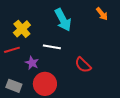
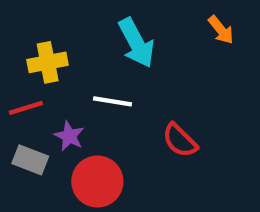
yellow cross: (22, 29) -> (48, 62), turned 30
gray rectangle: (14, 86) -> (30, 160), moved

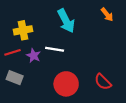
purple star: (69, 136) -> (34, 56), moved
red semicircle: (180, 140) -> (103, 82), moved
red circle: (97, 182) -> (66, 84), moved

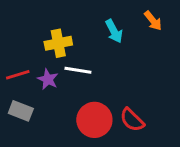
cyan arrow: (66, 21) -> (114, 31), moved, size x0.7
yellow cross: (23, 30) -> (58, 43), moved
red semicircle: (103, 82) -> (132, 120), moved

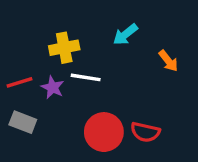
orange arrow: (153, 21) -> (168, 61), moved
cyan arrow: (114, 31) -> (125, 34), turned 80
red semicircle: (132, 120) -> (145, 132), turned -32

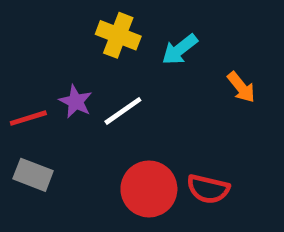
yellow cross: (64, 48) -> (118, 35), moved, turned 32
white line: (86, 77) -> (123, 111), turned -44
purple star: (53, 87) -> (76, 101), moved

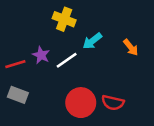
cyan arrow: (180, 49) -> (92, 41), moved

